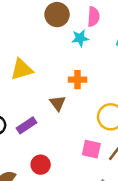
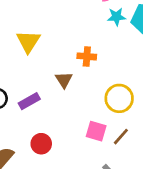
cyan star: (80, 38) -> (116, 17), moved
yellow triangle: (22, 69) -> (28, 41), turned -45

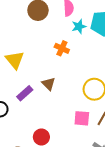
orange cross: (87, 56) -> (62, 48), moved, turned 32
purple rectangle: (29, 101) -> (25, 93), moved

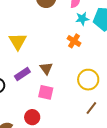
orange cross: (62, 48) -> (74, 41), moved
pink square: (82, 118) -> (46, 92), moved

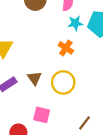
yellow circle: (88, 80) -> (63, 82), moved
pink square: (46, 92) -> (42, 115), moved

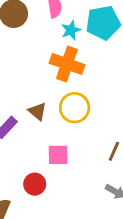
orange cross: (66, 48) -> (67, 64), size x1.6

